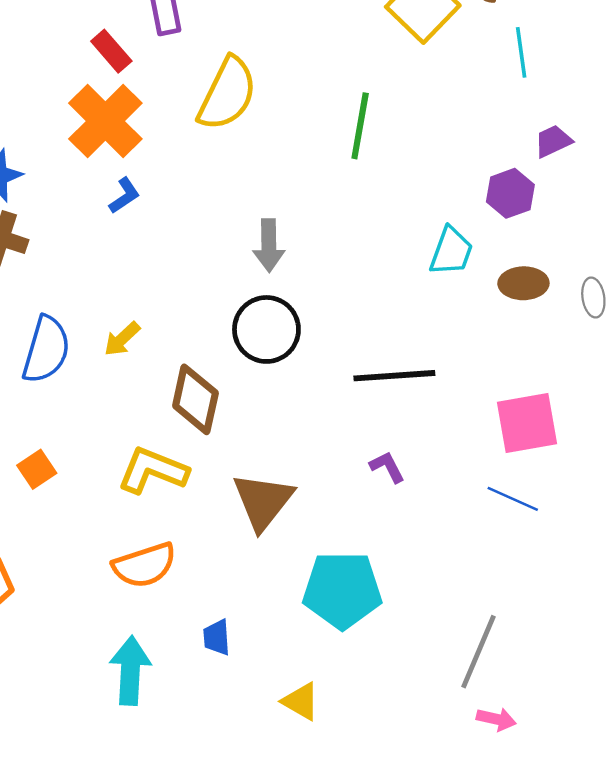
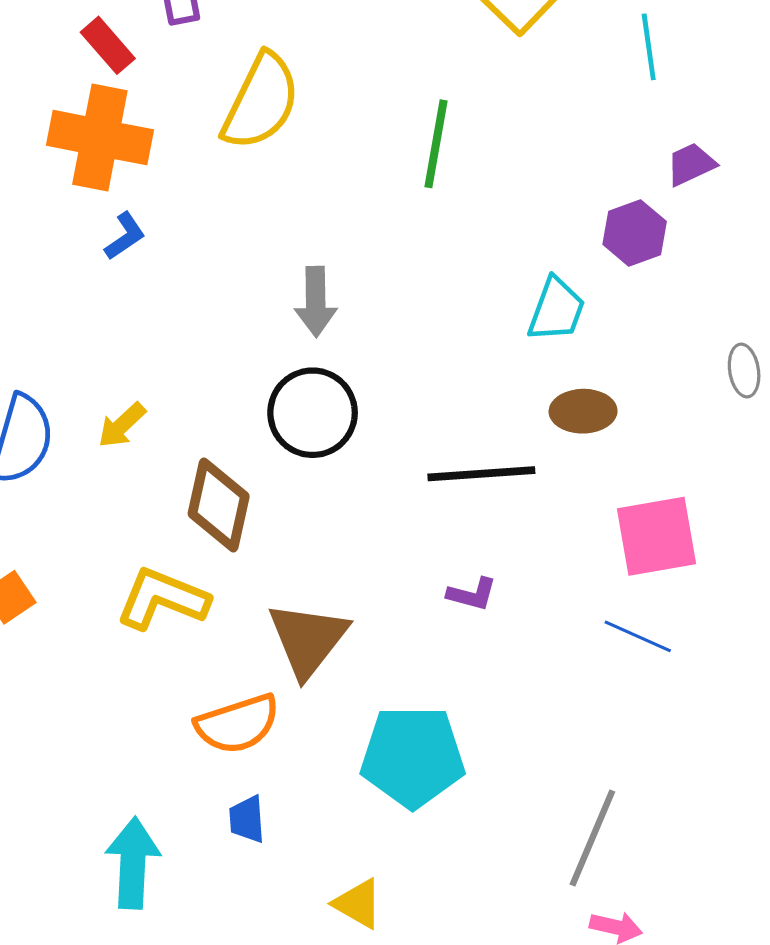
orange cross: (105, 121) -> (100, 138), turned -34
brown ellipse: (523, 283) -> (583, 411), moved
purple L-shape: (387, 467) -> (472, 594), turned 132
orange semicircle: (144, 565) -> (237, 724), moved

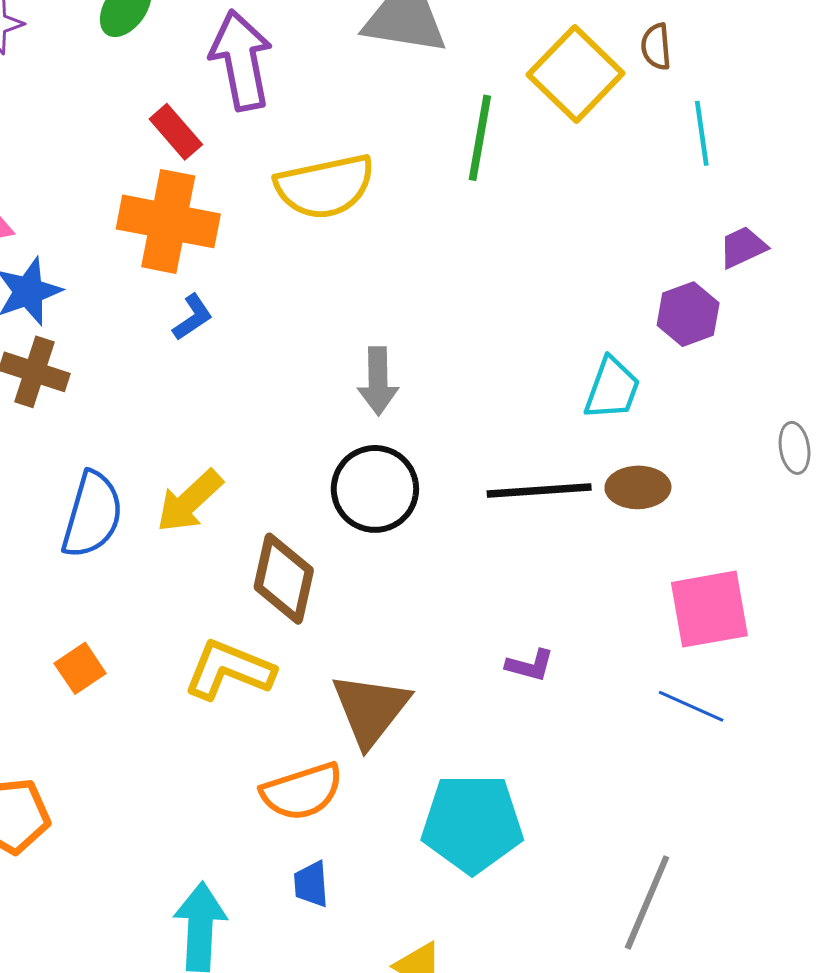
yellow semicircle: (261, 102) -> (325, 186), turned 52
green line: (436, 144) -> (480, 138), moved
yellow arrow: (122, 425) -> (190, 501), size x1.4
black line: (481, 474) -> (539, 490), moved

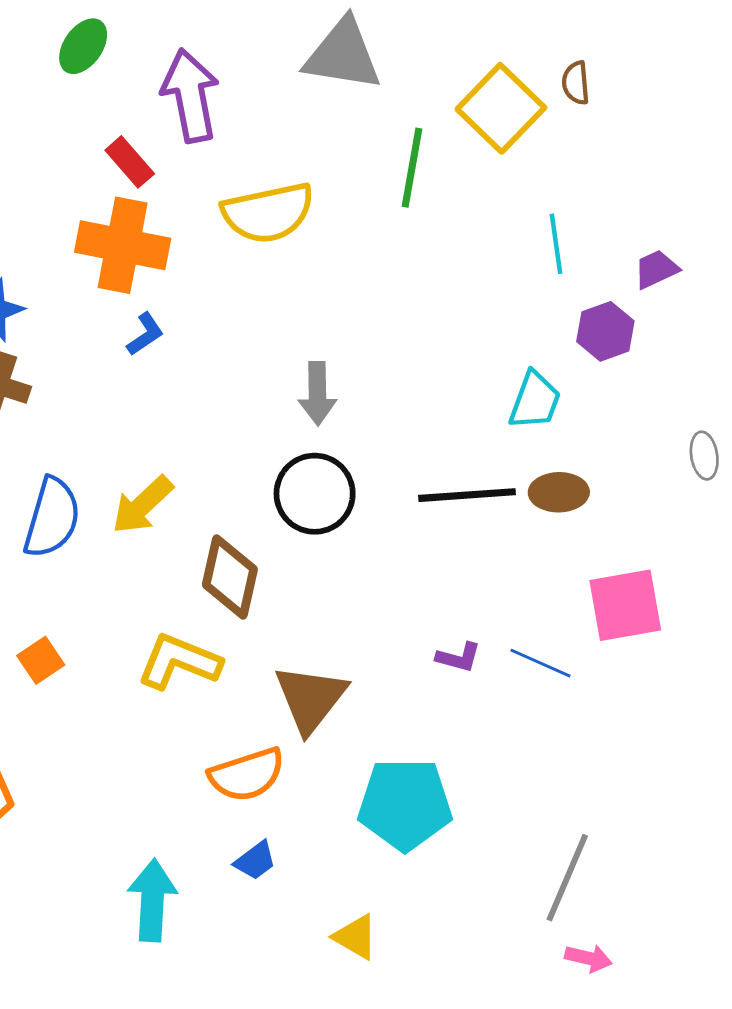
cyan line: (702, 133) -> (556, 244), moved
blue line: (691, 706) -> (540, 663), moved
blue trapezoid: (311, 884) -> (255, 861), turned -123

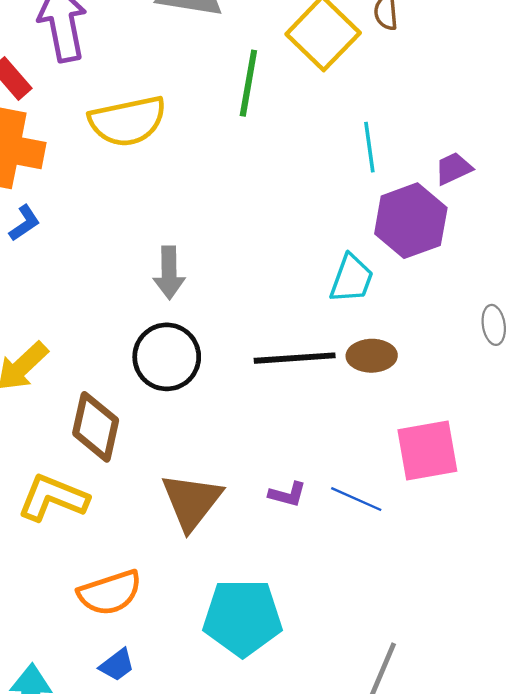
purple hexagon: (605, 331) -> (411, 221), size x1.5
brown triangle: (310, 698) -> (192, 501), moved

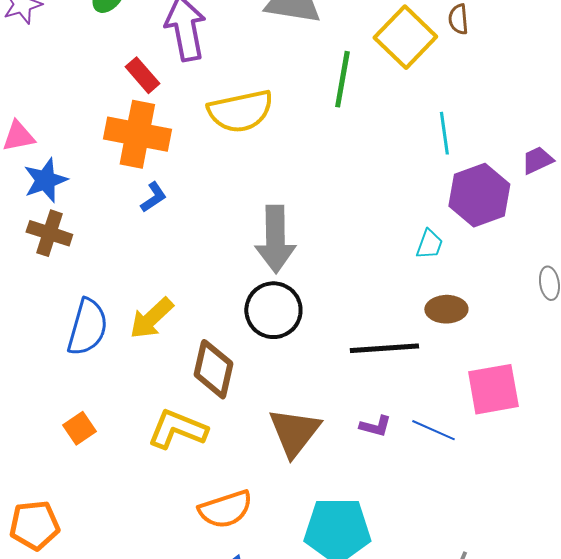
purple trapezoid: (453, 169) -> (537, 160), moved
gray arrow: (169, 273) -> (275, 239), size x1.5
cyan trapezoid: (352, 279) -> (429, 244), size x0.7
black line: (295, 358) -> (384, 348), moved

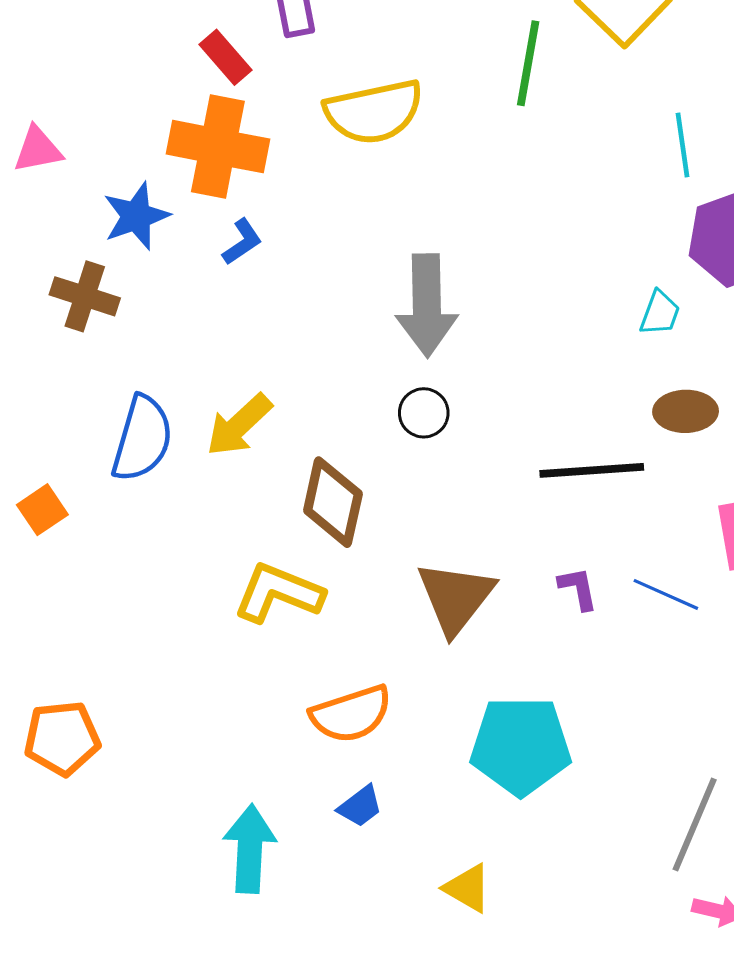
blue star: (45, 180) -> (136, 216), moved
black circle: (273, 310) -> (424, 413), size x0.6
purple L-shape: (375, 426) -> (578, 588), turned -116
orange square: (79, 428) -> (42, 510), moved

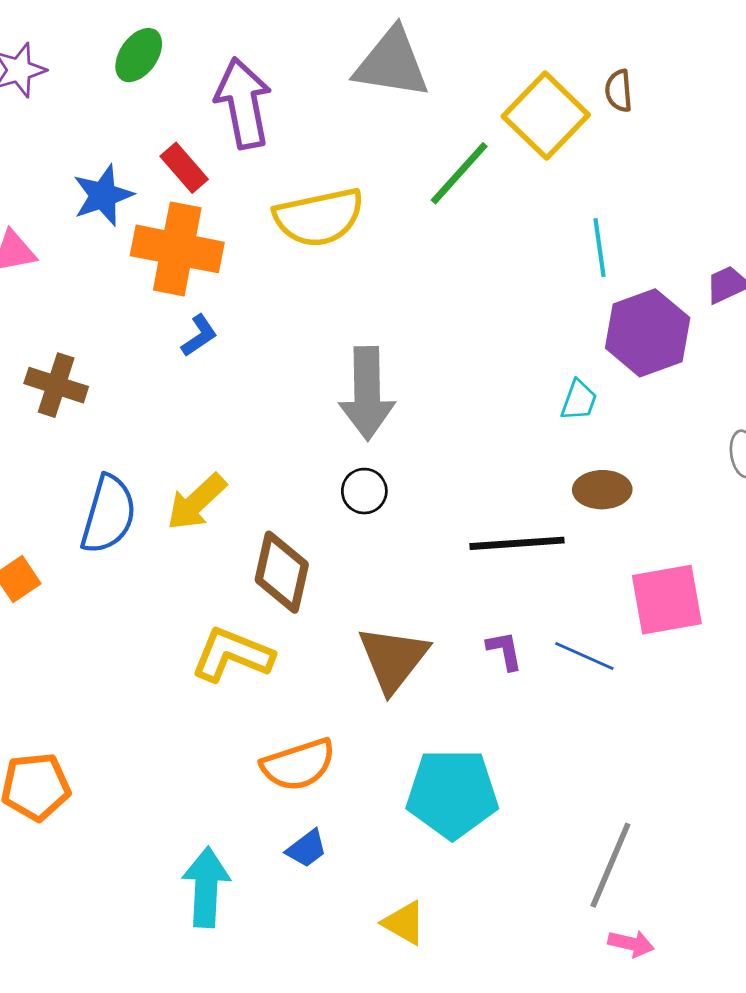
green line: (528, 63) -> (459, 173), turned 32
blue star: (136, 216) -> (103, 195), moved

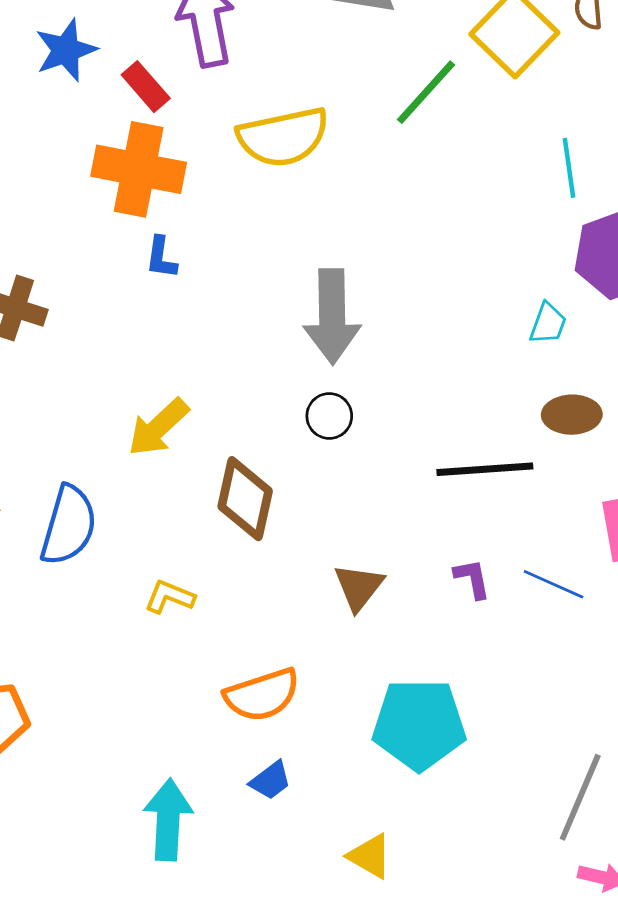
blue star: (103, 195) -> (66, 50), moved
blue L-shape: (199, 336) -> (161, 258), turned 132
blue semicircle: (108, 514) -> (69, 525), moved
yellow L-shape: (232, 655) -> (170, 597), moved, size x0.6
brown triangle: (393, 659) -> (359, 587), size x0.7

